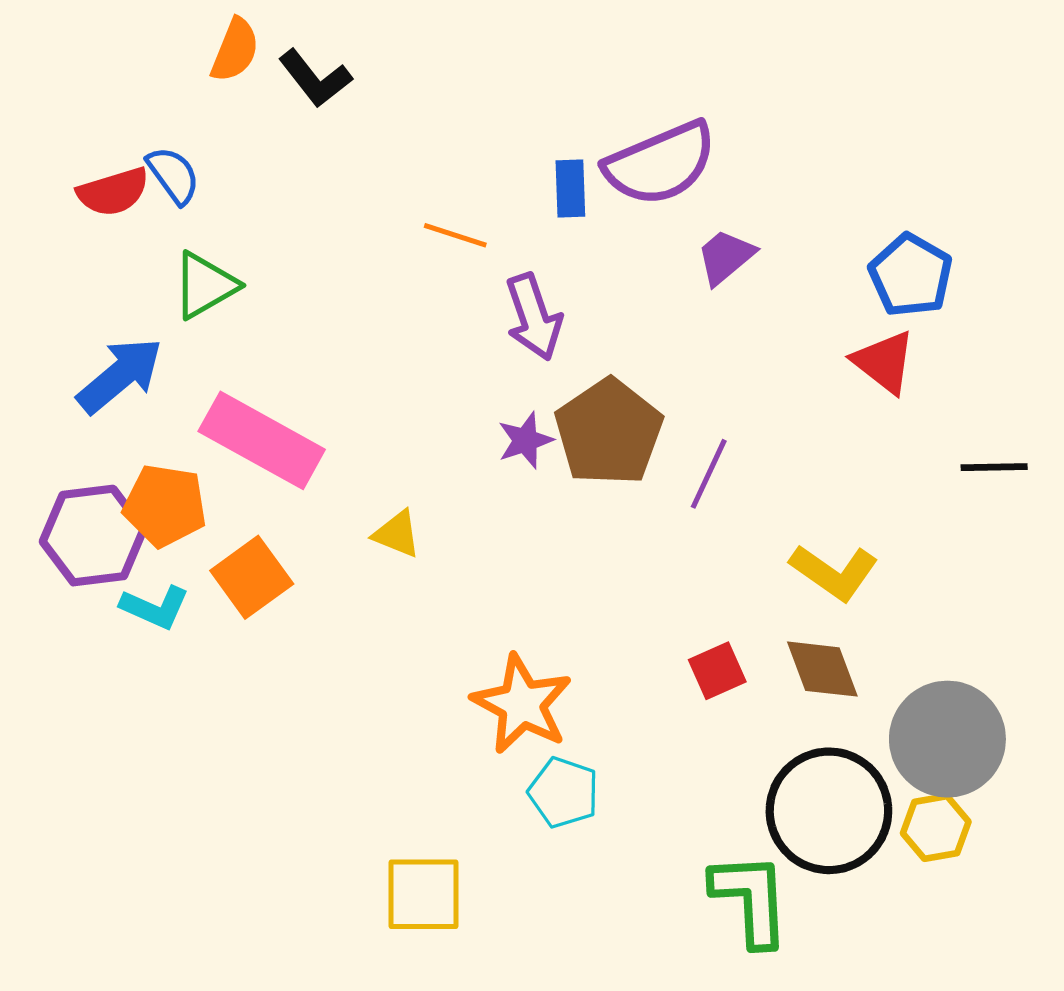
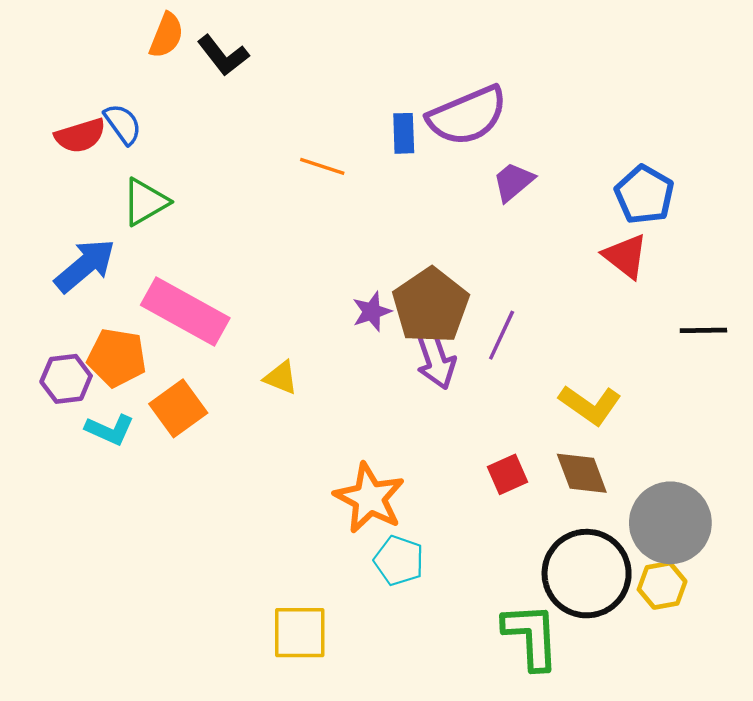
purple arrow: (534, 317) -> (435, 359), moved
purple hexagon: (93, 536) -> (66, 379), size x0.7

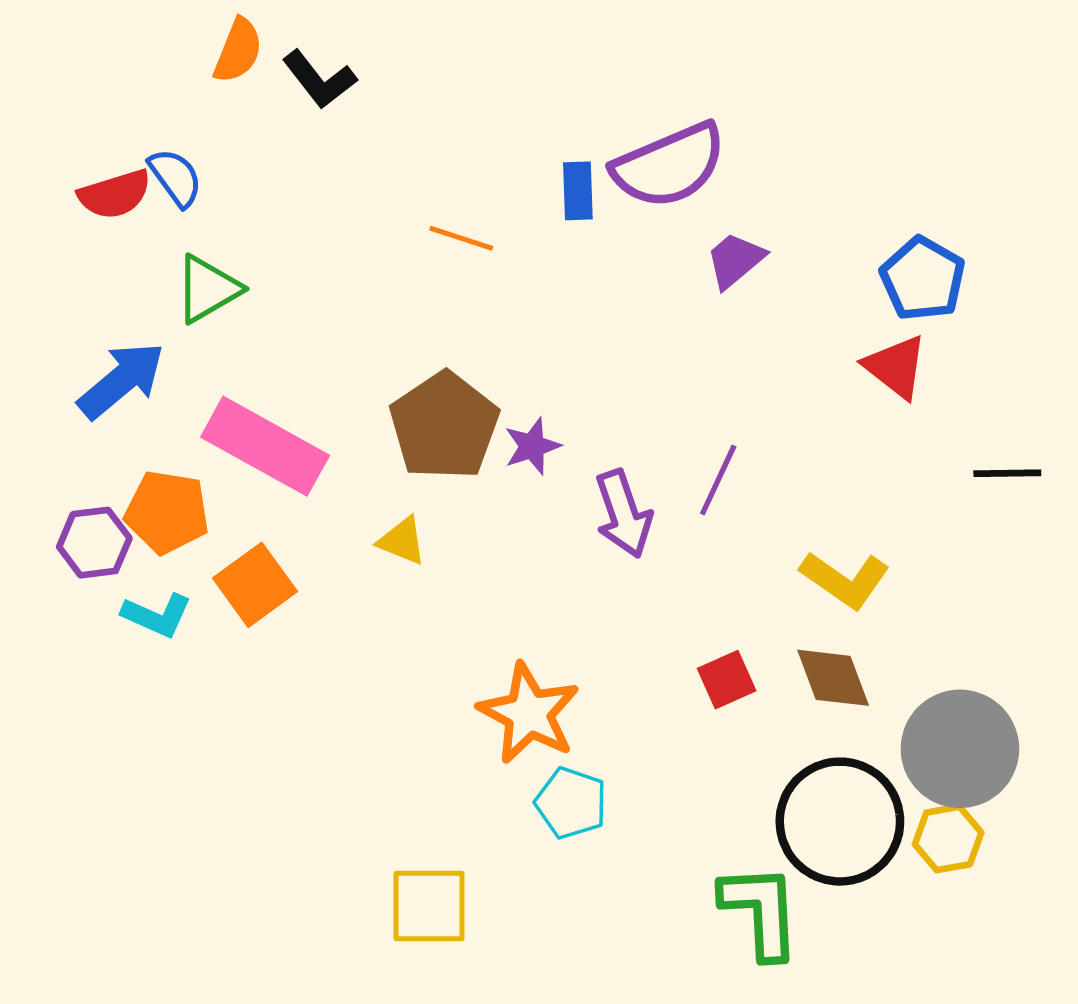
brown pentagon: (431, 306) -> (444, 426), moved

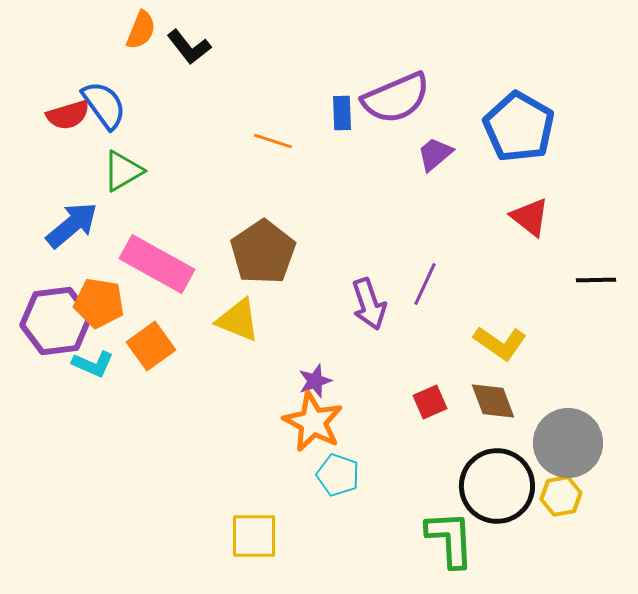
blue semicircle: (176, 177) -> (104, 105), size x1.4
blue pentagon: (923, 279) -> (519, 127), moved, size x1.4
purple star: (532, 446) -> (315, 381), moved
yellow triangle: (402, 541) -> (238, 320), size x1.5
purple hexagon: (94, 543) -> (56, 321), size x1.6

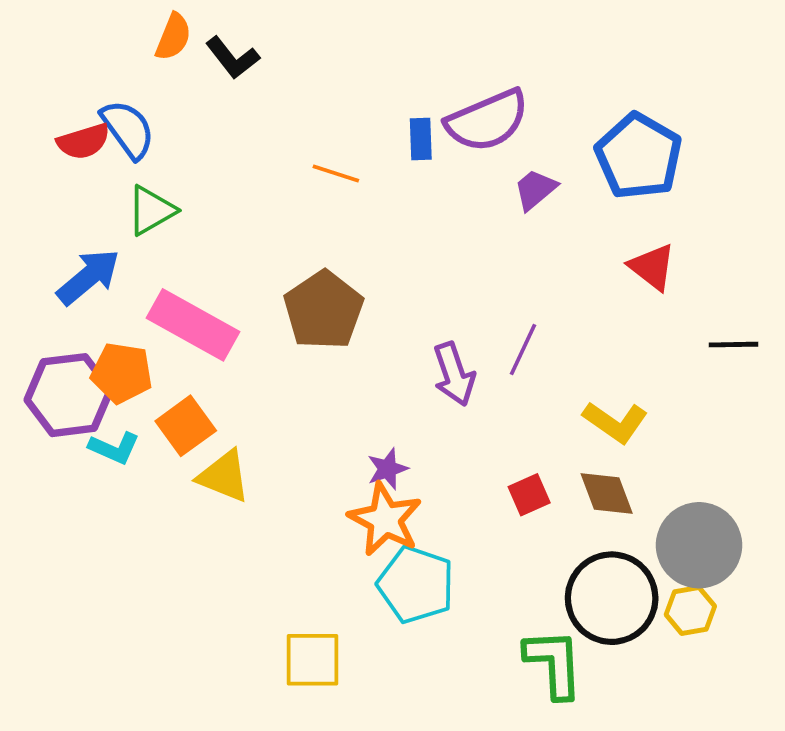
yellow triangle: (238, 320) -> (224, 476), moved
cyan pentagon: (338, 475) -> (416, 585), size x1.5

